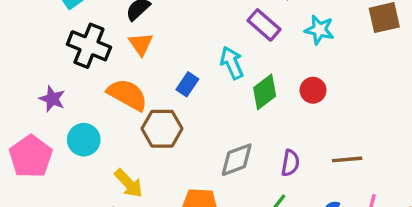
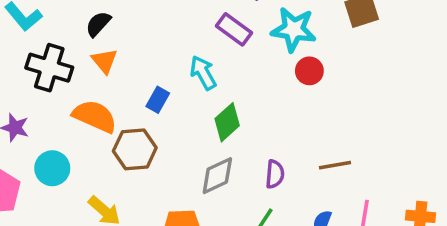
cyan star: (319, 30) -> (294, 29), size x1.4
red circle: (313, 90) -> (309, 71), moved
green diamond: (265, 92) -> (227, 122), moved

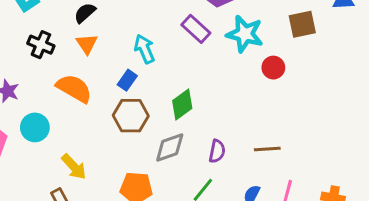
black cross: (49, 68) -> (41, 45), size x0.7
red circle: (309, 71) -> (273, 68), moved
cyan arrow: (203, 73) -> (144, 49), moved
brown hexagon: (135, 149) -> (131, 116), moved

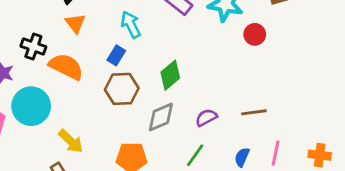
black cross: (41, 45) -> (33, 46), moved
cyan circle: (35, 127) -> (31, 106), size x1.4
purple semicircle: (217, 151) -> (206, 118), turned -125

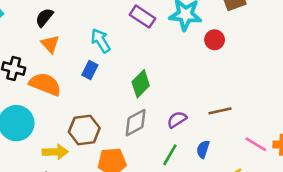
brown hexagon: (122, 89) -> (84, 130), moved
yellow arrow: (71, 141) -> (55, 152), turned -40
pink line: (276, 153) -> (256, 144), moved, turned -65
blue semicircle: (242, 157) -> (203, 149), moved

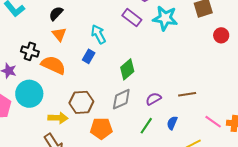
red circle: (215, 40) -> (221, 35), moved

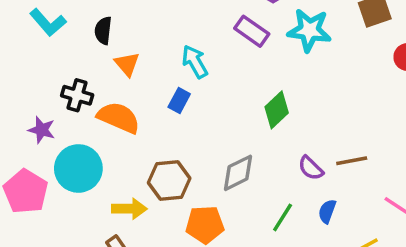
black semicircle: (56, 14) -> (103, 31), moved, turned -35
green diamond: (127, 69) -> (277, 110), moved
purple semicircle: (153, 99) -> (311, 168), moved, turned -105

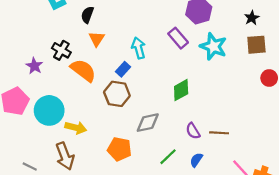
cyan circle: (78, 168) -> (49, 110), moved
brown hexagon: (169, 181) -> (117, 94), moved

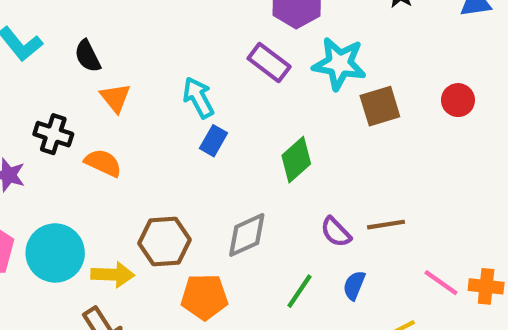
black semicircle: (87, 15) -> (88, 56), turned -35
brown square: (256, 45) -> (380, 106), moved
blue rectangle: (123, 69) -> (213, 141), moved
orange semicircle: (83, 70) -> (103, 163), size x0.7
brown hexagon: (117, 94) -> (165, 241), moved

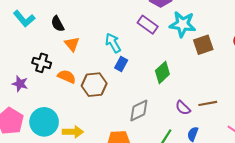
brown hexagon: (165, 241) -> (94, 85), moved

